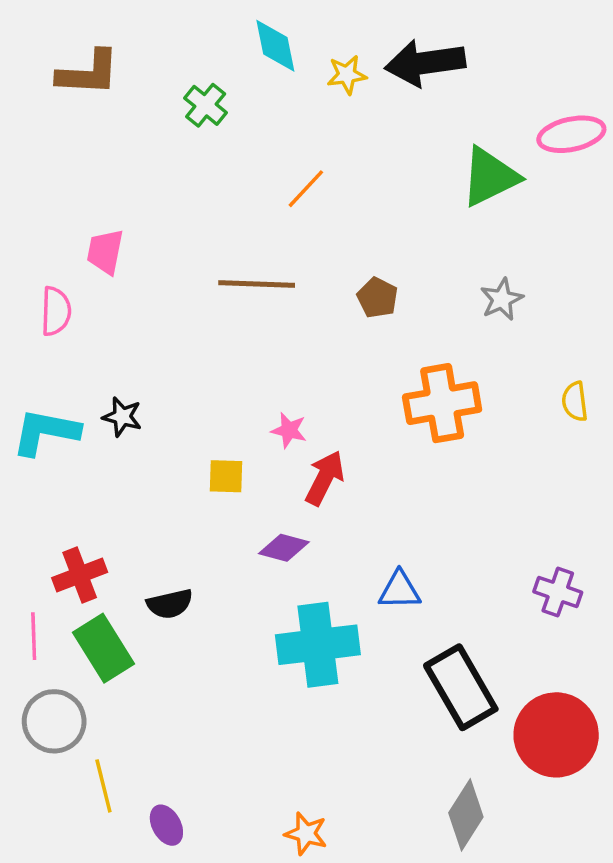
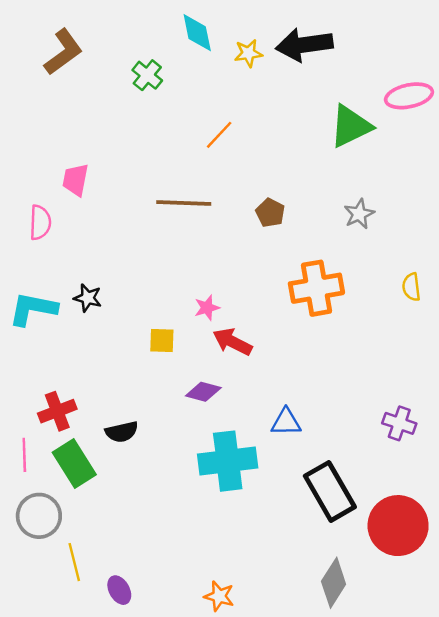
brown L-shape: (88, 73) -> (63, 52), turned -39
pink star: (289, 430) -> (207, 308), turned -30
red arrow: (325, 478) -> (233, 342), turned -90

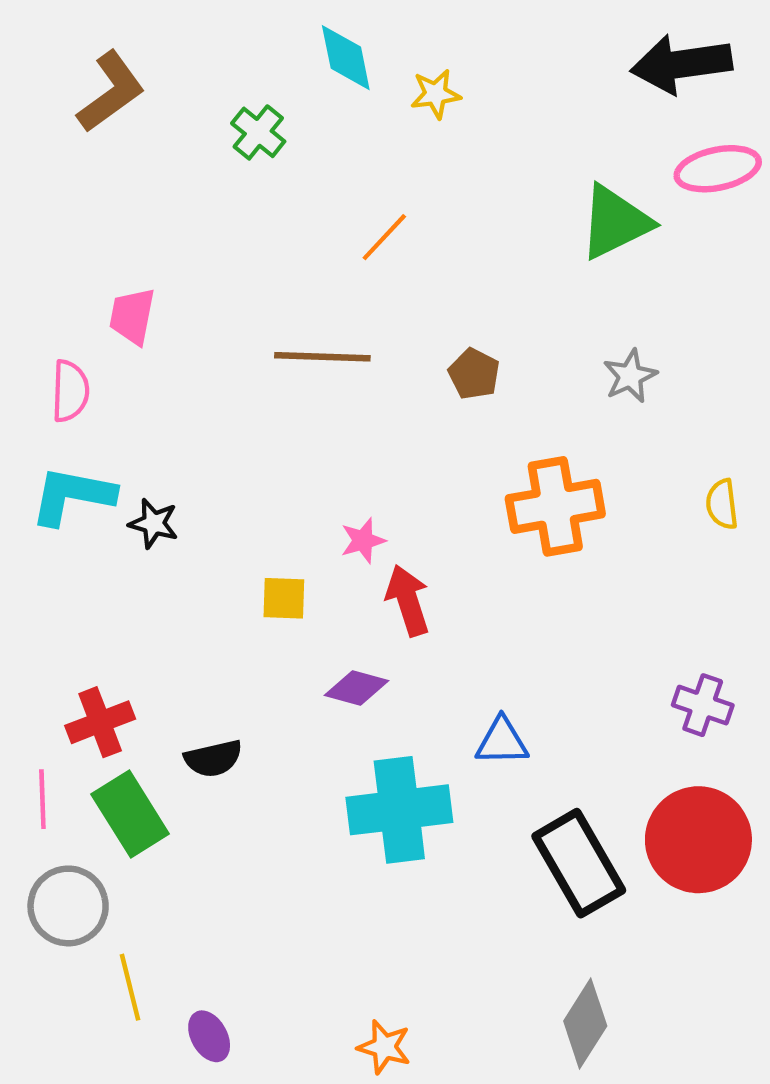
black arrow: (304, 45) -> (681, 64), moved
cyan L-shape: (33, 309) -> (72, 496), moved
red arrow: (233, 342) -> (408, 600), turned 45
purple cross: (399, 423) -> (703, 705), moved
red circle: (398, 526) -> (698, 840), moved

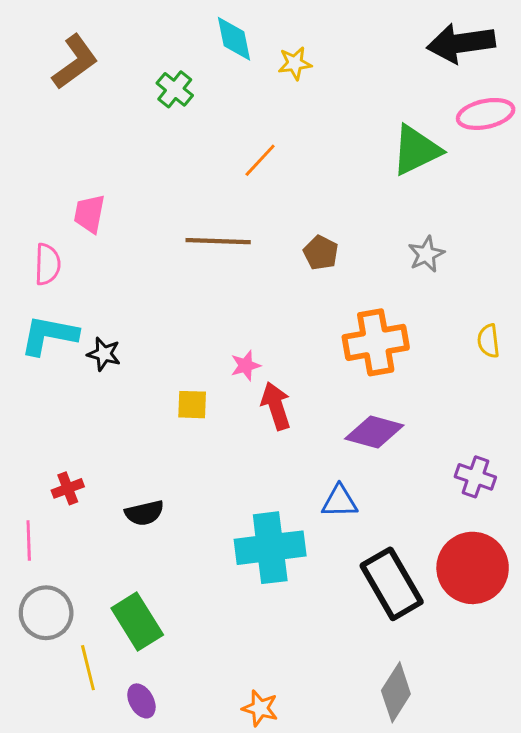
purple diamond: (357, 688) -> (374, 432), moved, size x1.4
red cross: (100, 722) -> (68, 488), size x0.7
green rectangle: (130, 814) -> (137, 621), moved

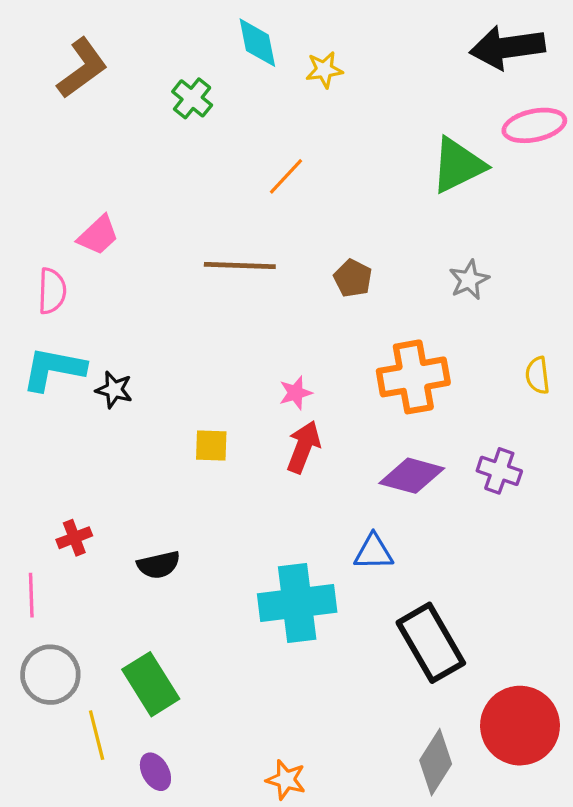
pink trapezoid: (89, 214) -> (98, 235), turned -144
pink star: (246, 366) -> (296, 393), moved
red arrow: (276, 406) -> (304, 447), turned 39
purple cross: (475, 477) -> (499, 471), moved
red circle: (473, 568) -> (520, 726), moved

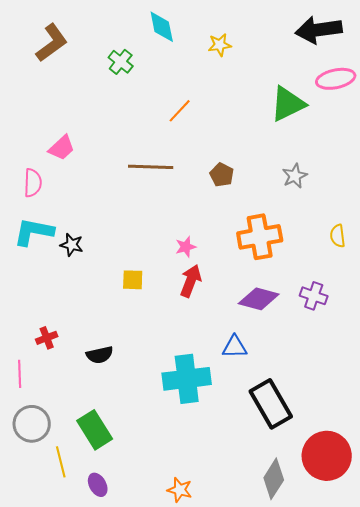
yellow star: (324, 70) -> (220, 45), moved

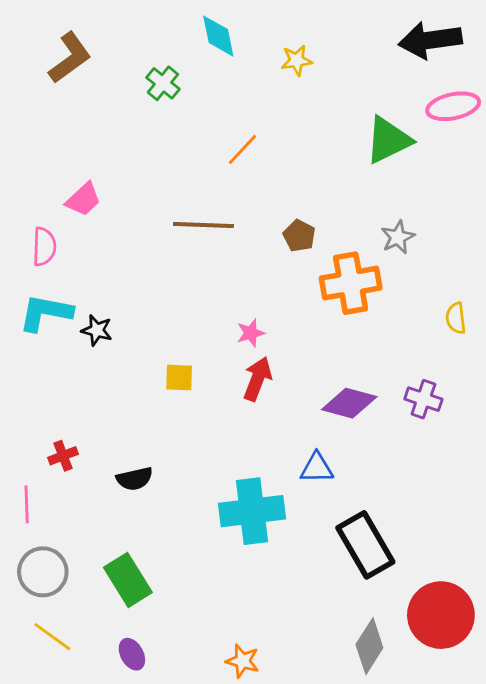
orange cross: (260, 237) -> (351, 283), moved
yellow line: (61, 462) -> (52, 637), moved, turned -40

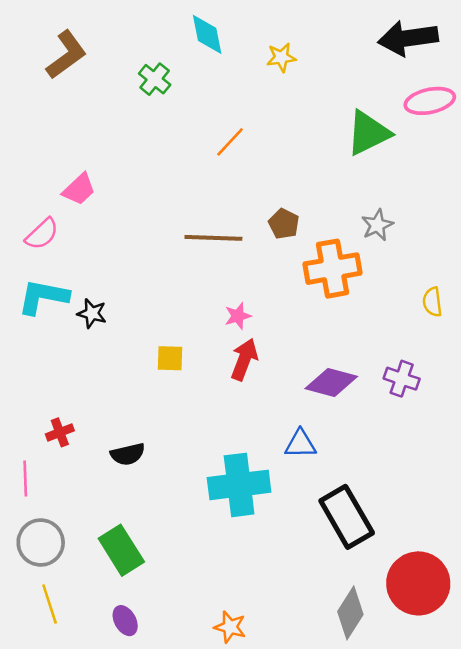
brown line: (203, 225) -> (213, 238), moved
pink semicircle: (44, 247) -> (42, 234), turned 45
yellow line: (52, 637) -> (50, 604), turned 36

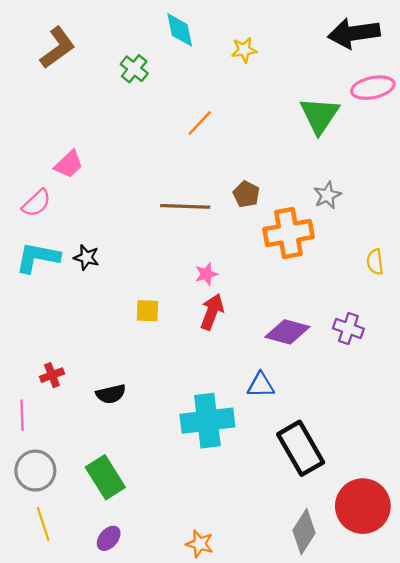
green triangle: (368, 133) -> (320, 115), turned -30
black star: (92, 313) -> (86, 257), moved
purple ellipse: (125, 621) -> (109, 538), turned 70

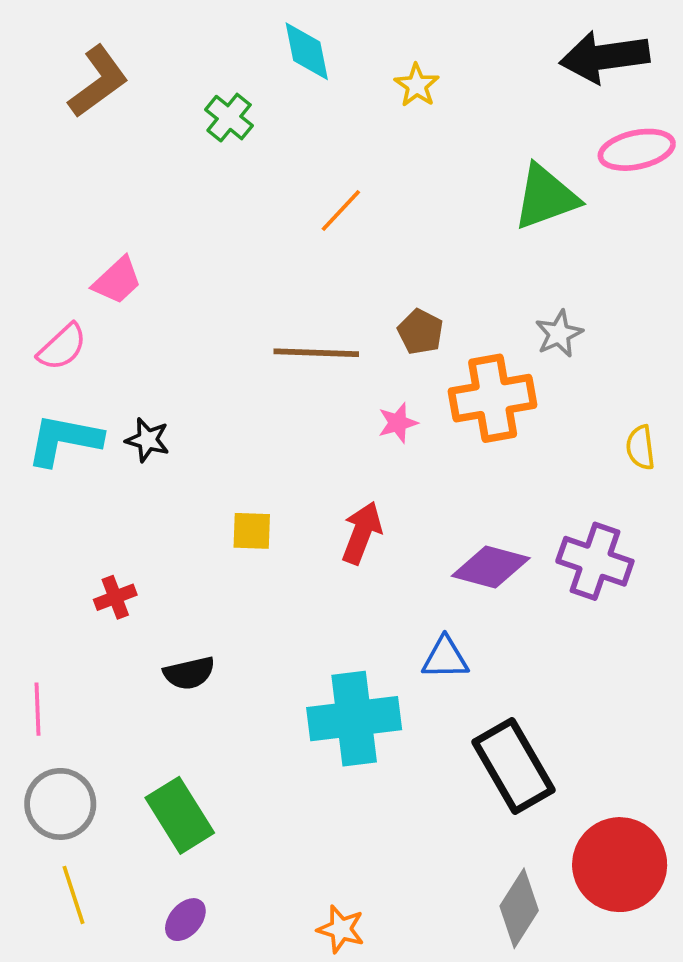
yellow star: (244, 50) -> (417, 85), turned -30
green triangle: (320, 115) -> (546, 197), turned 36
pink star: (206, 274) -> (398, 423), moved
purple cross: (348, 328) -> (595, 561), size x1.4
red cross: (52, 375) -> (115, 597), moved

